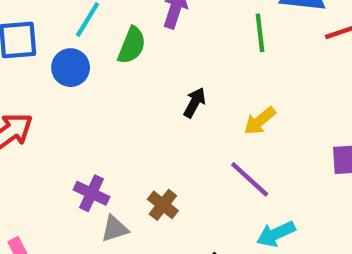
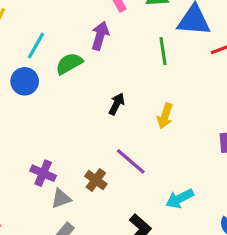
green semicircle: (132, 45) -> (69, 64), turned -140
yellow arrow: (260, 121) -> (165, 116), turned -30
purple line: (250, 179) -> (131, 161), moved

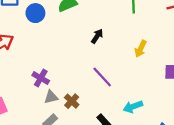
yellow arrow: (165, 116) -> (141, 49), moved
brown cross: (96, 180) -> (72, 101), moved

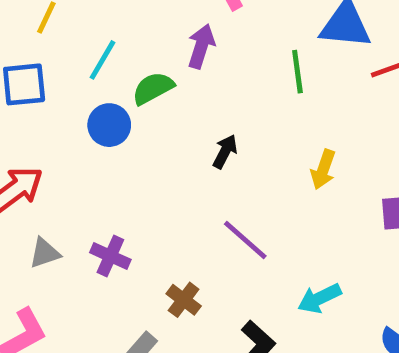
blue circle: (35, 13) -> (109, 125), moved
gray triangle: (51, 97) -> (45, 253), moved

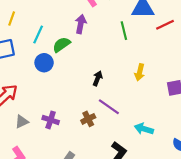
black arrow: (225, 152) -> (98, 78), moved
cyan arrow: (319, 298) -> (144, 129), turned 48
brown cross: (184, 300) -> (88, 119), moved, turned 32

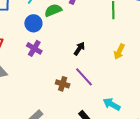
brown cross: (88, 119) -> (63, 84), turned 32
purple cross: (51, 120) -> (34, 48), moved

